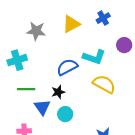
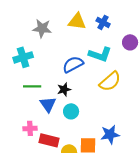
blue cross: (103, 18) -> (103, 22), moved, turned -32
yellow triangle: (71, 24) -> (77, 21), turned 36
yellow semicircle: (104, 84) -> (110, 81), turned 110

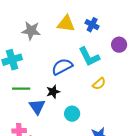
cyan L-shape: (100, 54) -> (89, 57), turned 45
yellow semicircle: (110, 81) -> (99, 84), size x0.6
cyan circle: (71, 111) -> (72, 114), moved

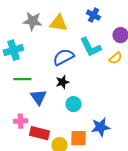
yellow triangle: (66, 24) -> (58, 23), moved
yellow semicircle: (99, 84) -> (115, 58), moved
black star: (53, 92) -> (62, 82), moved

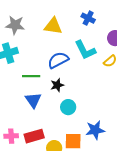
gray star: (32, 21) -> (15, 25), moved
green line: (22, 79) -> (31, 76), moved
pink cross: (20, 121) -> (11, 136), moved
red rectangle: (39, 133) -> (34, 136), turned -30

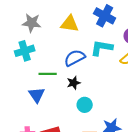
blue cross: (88, 18) -> (105, 16), size x1.5
cyan L-shape: (85, 50) -> (102, 48), turned 125
blue triangle: (33, 100) -> (37, 95), moved

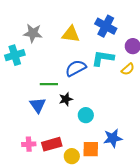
cyan cross: (25, 51) -> (15, 55), moved
black star: (74, 83) -> (66, 99), moved

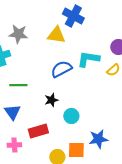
blue cross: (106, 26) -> (73, 16), moved
green line: (49, 84) -> (18, 85), moved
blue triangle: (38, 105) -> (12, 112), moved
red rectangle: (52, 144) -> (38, 131), moved

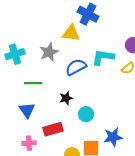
gray star: (18, 34) -> (49, 52), moved, turned -30

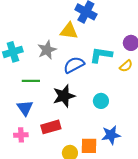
black star: (66, 98) -> (64, 96), size x1.6
cyan circle: (86, 114) -> (101, 101), moved
pink cross: (29, 143) -> (21, 135), moved

